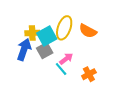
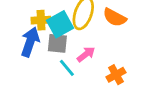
gray square: (45, 51) -> (57, 43), turned 35
cyan line: (61, 69) -> (67, 68), moved

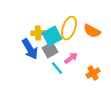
blue arrow: (30, 42) -> (30, 49), turned 130
gray square: (57, 43) -> (50, 50), turned -35

